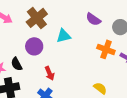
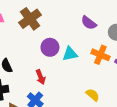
cyan triangle: (64, 36) -> (70, 54), moved
purple circle: (34, 46) -> (50, 47), moved

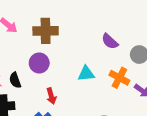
brown cross: (30, 19) -> (46, 31), turned 30
purple circle: (50, 47) -> (39, 63), moved

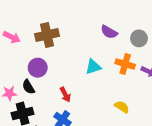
purple circle: (39, 63) -> (38, 68), moved

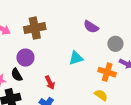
gray circle: (139, 38) -> (115, 44), moved
orange cross: (125, 64) -> (107, 72), moved

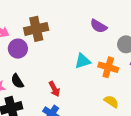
purple circle: (25, 58) -> (18, 49), moved
orange cross: (107, 72) -> (108, 67), moved

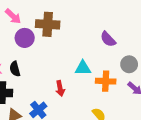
orange cross: (108, 67) -> (106, 81), turned -30
red arrow: (54, 89) -> (60, 88), moved

